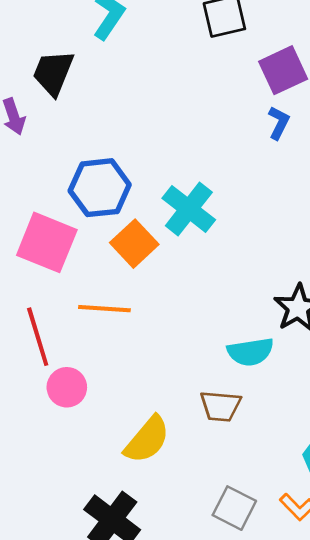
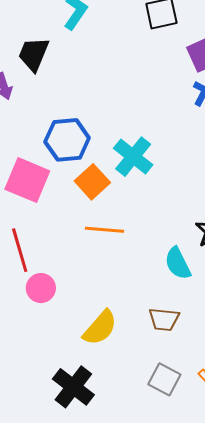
orange line: (104, 309) -> (105, 230), moved
cyan semicircle: (250, 352) -> (178, 263), turned 72
brown trapezoid: (220, 406) -> (164, 319), moved

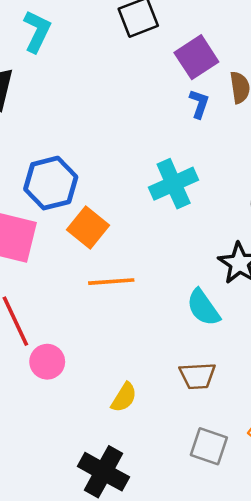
cyan cross: (133, 157) -> (174, 184), moved, turned 36
yellow semicircle: (100, 328) -> (124, 397), size x0.7

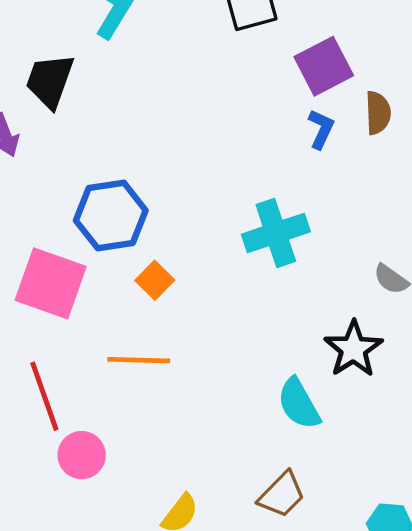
orange square: (88, 228) -> (155, 280), size x0.7
orange line: (111, 282) -> (139, 360), moved
brown trapezoid: (197, 376) -> (282, 495), turned -48

